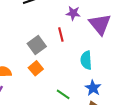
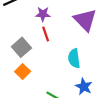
purple star: (73, 13) -> (43, 14), moved

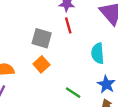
gray square: (21, 47) -> (42, 38), turned -36

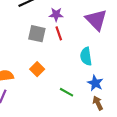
gray square: (42, 38) -> (37, 34), moved

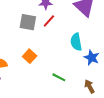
red line: (59, 33) -> (49, 21), turned 64
blue star: (95, 83) -> (92, 58), moved

